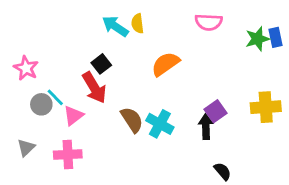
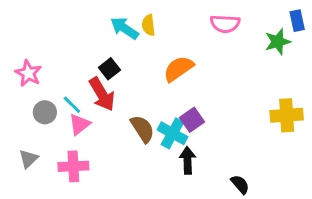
blue rectangle: (276, 37) -> (297, 21), moved
cyan line: (55, 97) -> (72, 105), moved
purple square: (216, 111) -> (192, 120), moved
black arrow: (206, 127) -> (188, 160), moved

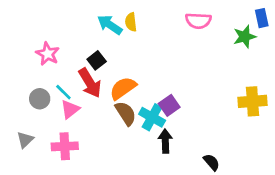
orange semicircle: (179, 69) -> (123, 88), moved
pink star: (28, 73) -> (48, 54), moved

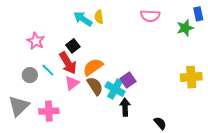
pink triangle: (70, 109) -> (72, 83), moved
gray triangle: (25, 140) -> (19, 106), size x1.6

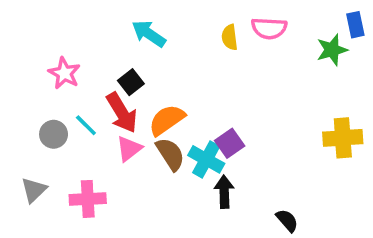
yellow semicircle: (99, 17) -> (230, 37), moved
gray triangle: (19, 106) -> (34, 190), size x0.7

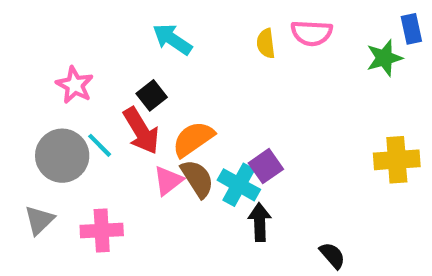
gray circle: (54, 134) -> (62, 156), size x1.6
pink triangle: (129, 149) -> (168, 181), moved

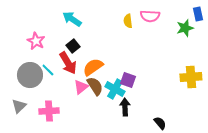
cyan arrow: (172, 39) -> (72, 19), moved
purple square: (266, 166) -> (128, 80), turned -35

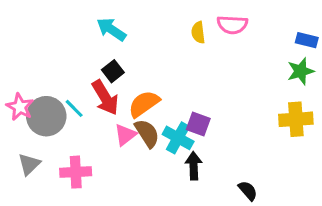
blue rectangle: (198, 14) -> (307, 40), moved, turned -64
green star: (185, 28) -> (301, 71), moved
pink star: (36, 41) -> (20, 107), moved

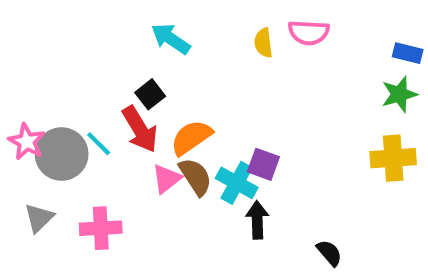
cyan arrow: (111, 29) -> (171, 39), moved

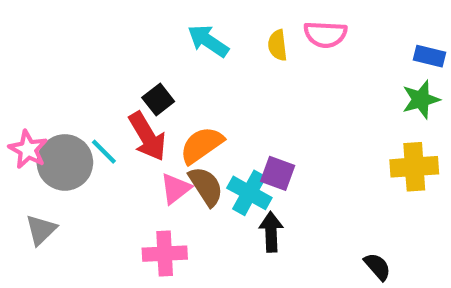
cyan arrow: (171, 39) -> (208, 41), moved
pink cross: (101, 228) -> (165, 254), moved
black semicircle: (329, 253) -> (377, 267), moved

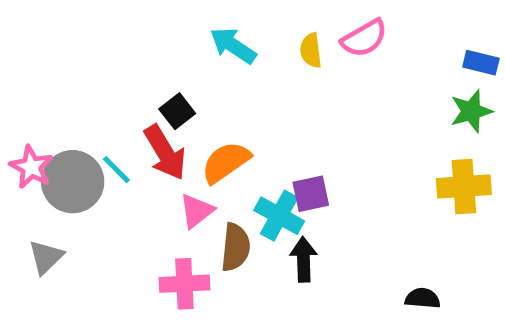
pink semicircle: (325, 34) -> (364, 38), turned -33
purple square: (278, 173) -> (311, 194), turned -32
brown semicircle: (206, 186) -> (235, 247), moved, turned 39
black semicircle: (377, 267) -> (423, 298), turned -44

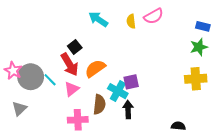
cyan line: (116, 170) -> (50, 80), moved
pink triangle: (197, 211) -> (72, 89), moved

